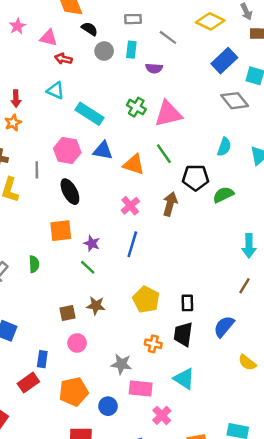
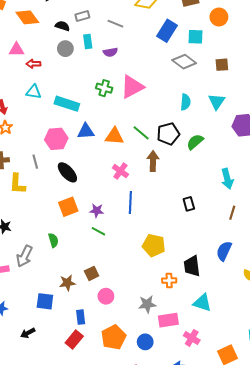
black semicircle: (89, 29) -> (62, 26), moved
green line: (164, 154) -> (141, 133), moved
black rectangle: (187, 303) -> (189, 204), moved
brown star: (96, 306) -> (67, 283), moved

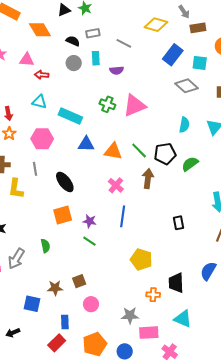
pink hexagon: (56, 139) -> (42, 139), moved

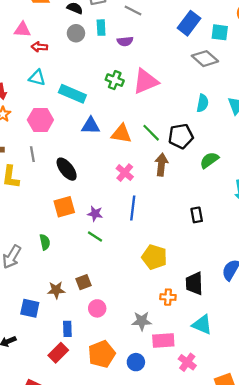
green semicircle: (190, 164) -> (209, 160), moved

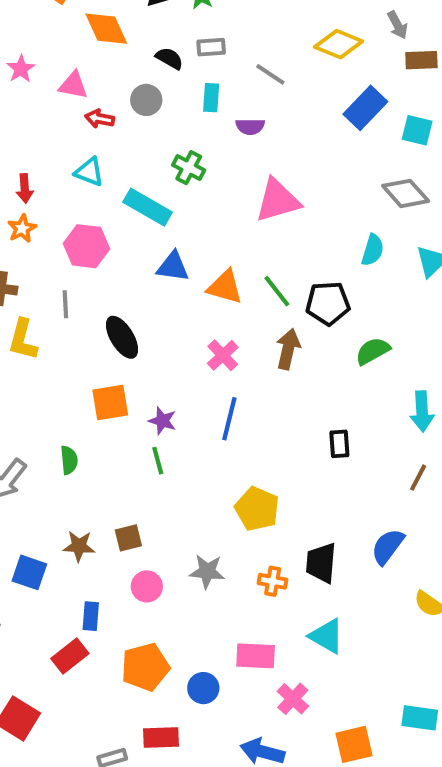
gray circle: (76, 33) -> (146, 100), moved
gray diamond: (205, 59) -> (406, 193), moved
green cross: (115, 80) -> (189, 168), moved
green line: (95, 236) -> (158, 461), turned 35
gray star: (142, 321) -> (207, 571), moved

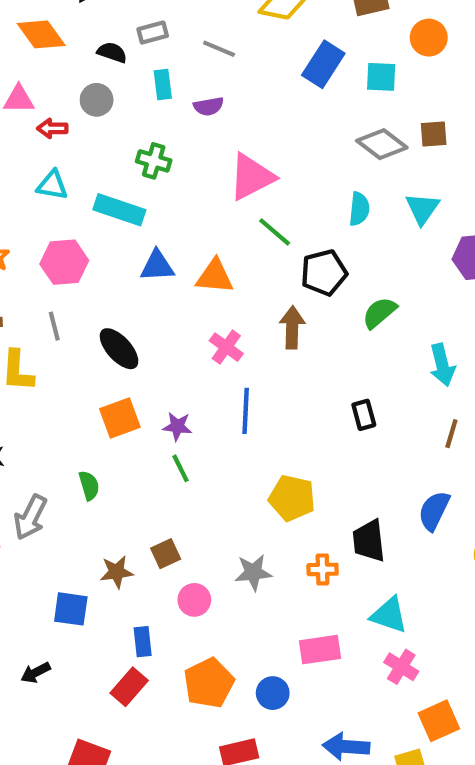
green line: (277, 291) -> (275, 232), moved
pink cross: (293, 699) -> (401, 667), moved

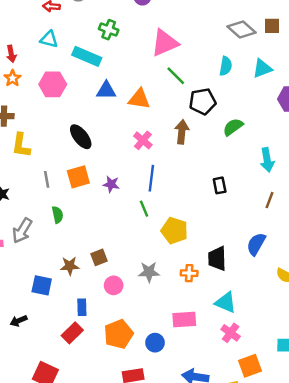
cyan triangle: (422, 209) -> (262, 69), turned 30
gray line: (54, 326) -> (47, 179), moved
green line: (180, 468) -> (144, 209), moved

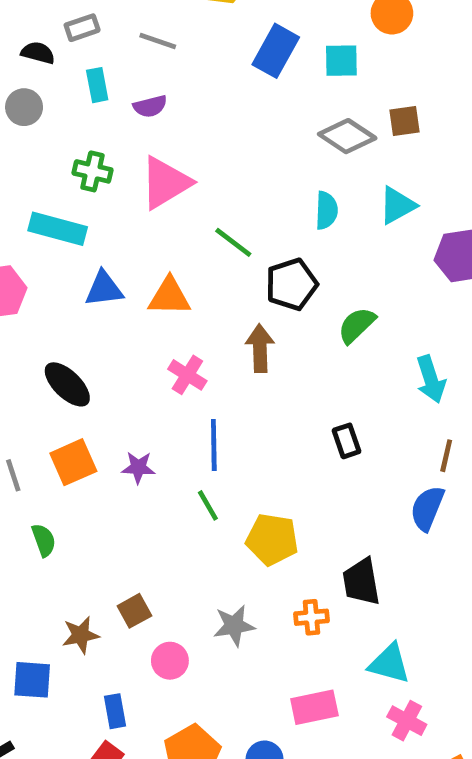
pink triangle: (165, 43) -> (165, 183), moved
blue semicircle: (256, 244) -> (427, 508), moved

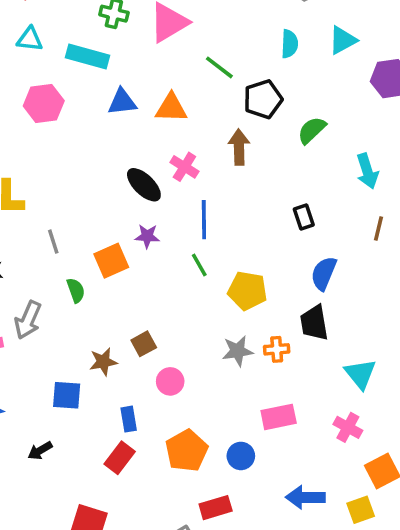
black ellipse: (67, 384) -> (144, 185), moved
orange square: (73, 462) -> (111, 261), moved
blue semicircle: (427, 508) -> (324, 273), moved
gray star: (234, 626) -> (238, 351), moved
cyan triangle: (389, 664) -> (360, 374), moved, turned 36

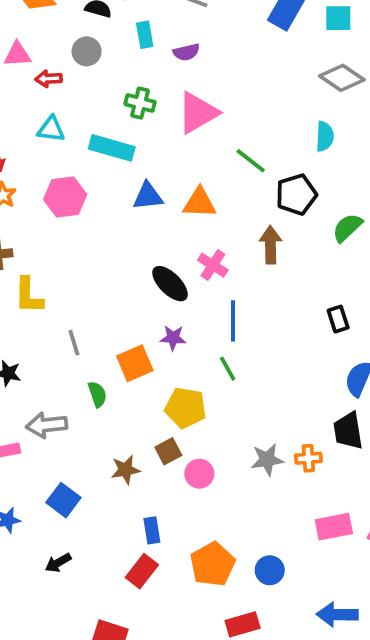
yellow pentagon: (247, 291) -> (185, 408), moved
gray arrow: (28, 320) -> (47, 425), turned 60
pink circle: (170, 381) -> (199, 474), moved
blue square: (67, 395) -> (63, 500), moved, turned 32
pink rectangle: (279, 417) -> (334, 527), moved

